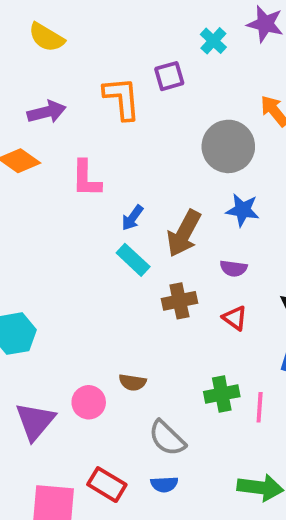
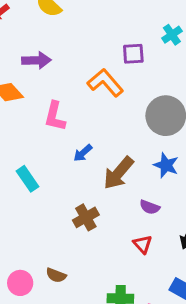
orange L-shape: (122, 98) -> (105, 83), moved, turned -48
cyan rectangle: (133, 260) -> (27, 179), moved
brown cross: (179, 301) -> (86, 217), moved, turned -30

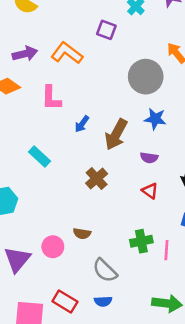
purple square: (133, 54) -> (106, 30), turned 36
orange L-shape: (105, 83) -> (67, 53), moved

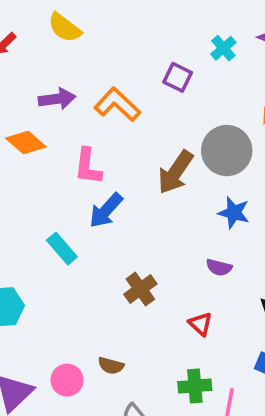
blue arrow: (82, 124) -> (106, 210), moved, size x1.5
brown arrow: (116, 134) -> (175, 172), moved
red triangle: (150, 191) -> (201, 324), moved

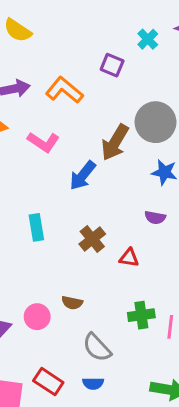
pink L-shape: (88, 166) -> (43, 142), turned -60
blue arrow: (106, 210) -> (83, 176), moved
cyan rectangle: (62, 249) -> (36, 227), moved, turned 35
red triangle: (201, 324) -> (129, 258), moved, turned -30

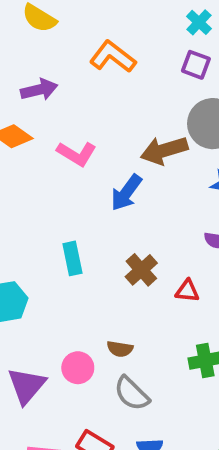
purple square: (112, 65) -> (196, 65), moved
orange L-shape: (64, 90) -> (113, 57), moved
brown arrow: (115, 142) -> (164, 150), turned 45
gray semicircle: (97, 347) -> (132, 393), moved

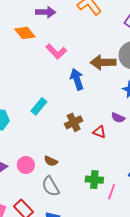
blue arrow: (126, 193) -> (77, 79), turned 110
cyan rectangle: (72, 258) -> (39, 106), turned 36
red triangle: (187, 291) -> (99, 132), moved

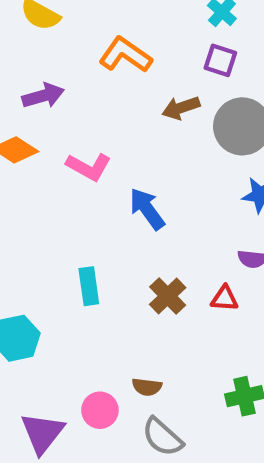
brown arrow: (103, 62) -> (181, 108), moved, size x0.7
cyan rectangle: (39, 106) -> (89, 286), turned -30

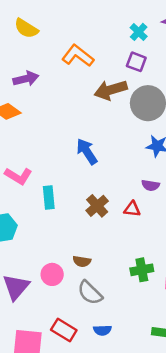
brown arrow: (181, 108) -> (111, 90), size x1.4
pink L-shape: (89, 167) -> (18, 176), moved

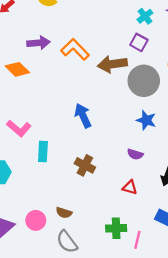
orange L-shape: (78, 56) -> (75, 49), moved
brown cross: (97, 206) -> (85, 165), turned -30
red triangle: (132, 209) -> (130, 187), moved

